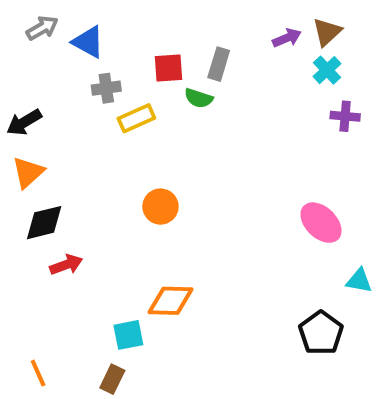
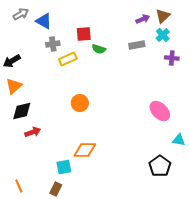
gray rectangle: (219, 64) -> (137, 45), moved, turned 63

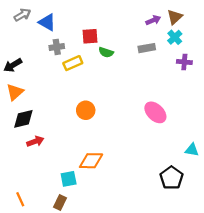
pink ellipse: (160, 111) -> (155, 112), moved

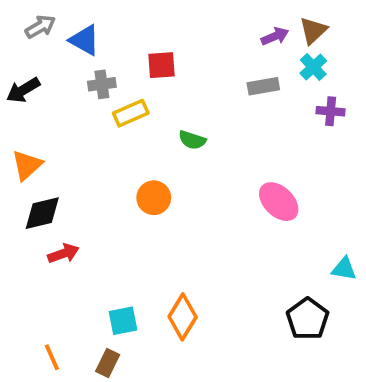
green semicircle: (106, 52) -> (192, 140), moved
black arrow: (13, 65) -> (23, 90), moved
orange diamond: (91, 161) -> (183, 317), moved, turned -60
orange line: (20, 199) -> (52, 357), moved

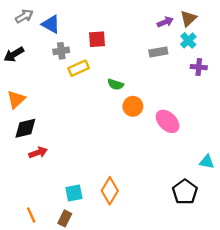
orange circle: (154, 198) -> (133, 106), moved

